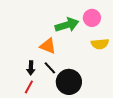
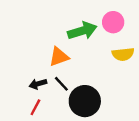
orange triangle: (48, 46) -> (59, 57), turned -42
black arrow: (31, 68) -> (38, 84), turned 72

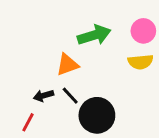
pink circle: (113, 22) -> (143, 31), moved
red line: (35, 107) -> (28, 122), moved

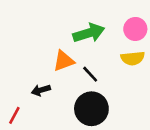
black line: (70, 96) -> (90, 74), moved
red line: (28, 122) -> (14, 115), moved

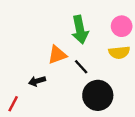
green arrow: (89, 33) -> (80, 30), turned 96
black circle: (91, 109) -> (98, 95), moved

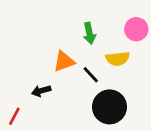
green arrow: (80, 30) -> (89, 33), size x0.7
yellow semicircle: (119, 52) -> (118, 59), moved

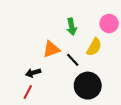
yellow semicircle: (118, 59) -> (94, 47), turned -54
red line: (14, 116) -> (28, 92), moved

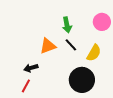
yellow semicircle: (94, 47) -> (94, 53), moved
black line: (73, 60) -> (71, 45), moved

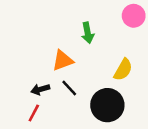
pink circle: (102, 22) -> (134, 16), moved
black line: (71, 45) -> (69, 88), moved

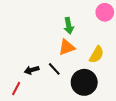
orange triangle: (63, 60) -> (67, 47), moved
red line: (34, 113) -> (16, 89), moved

